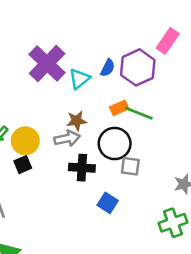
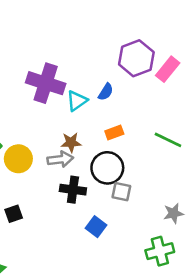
purple cross: (47, 64) -> (46, 83), turned -30
purple hexagon: (138, 67) -> (136, 58), moved
green line: (139, 113) -> (168, 140), moved
black square: (23, 165) -> (14, 214), moved

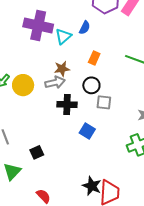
orange rectangle: (114, 133) -> (94, 58), turned -40
black circle: (107, 168) -> (91, 85), size x0.7
black square: (14, 214) -> (37, 152), moved

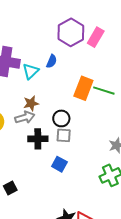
orange rectangle: (94, 58) -> (83, 88), moved, size x1.6
gray square: (104, 102) -> (64, 135), moved

